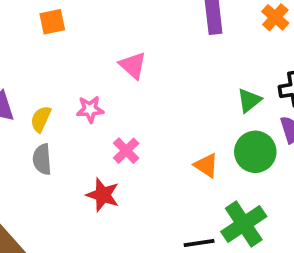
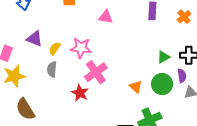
pink triangle: (133, 65) -> (106, 17), moved, turned -42
pink star: (90, 109) -> (81, 48), size x1.5
pink cross: (126, 151) -> (96, 72), size x1.6

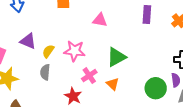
green triangle: (163, 57) -> (116, 57), moved, size x1.5
pink cross: (96, 72) -> (89, 76), size x0.7
orange triangle: (136, 87) -> (113, 84), moved

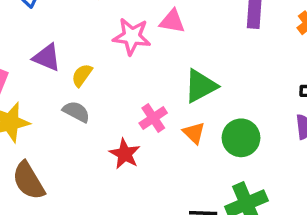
pink star: (75, 51) -> (132, 36), moved
gray semicircle: (45, 72) -> (76, 112), turned 112
green circle: (156, 88) -> (241, 138), moved

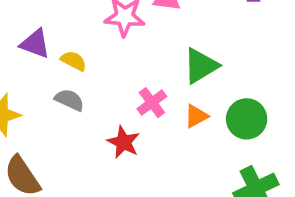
yellow semicircle: (82, 75) -> (74, 61), turned 85
orange triangle: (194, 133) -> (196, 116), turned 50

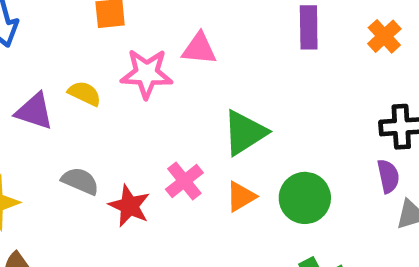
yellow semicircle: (74, 61) -> (85, 93), moved
red star: (123, 142) -> (129, 206), moved

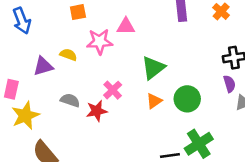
purple triangle: (34, 111) -> (43, 66), turned -30
pink cross: (184, 181) -> (113, 90), moved
red star: (129, 206) -> (97, 111), turned -30

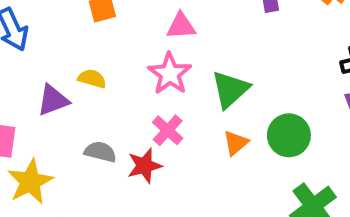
pink star: (100, 42) -> (170, 74), moved, turned -30

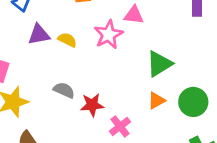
pink star: (170, 74) -> (108, 35), moved
purple triangle: (53, 100) -> (39, 35), moved
pink cross: (168, 130) -> (120, 126), moved

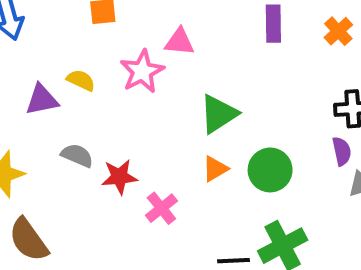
purple triangle: (39, 35) -> (42, 100), moved

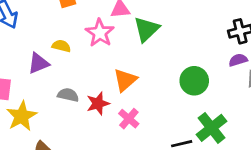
green triangle: (218, 114) -> (146, 29), moved
purple semicircle: (342, 151) -> (238, 60), turned -84
orange triangle: (215, 169) -> (125, 80), moved, size x1.4

